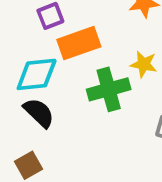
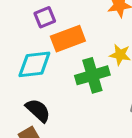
black semicircle: (39, 113) -> (38, 110), moved

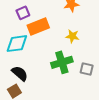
green cross: (92, 75) -> (62, 62), moved

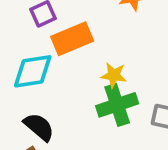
yellow star: (72, 36) -> (114, 75), moved

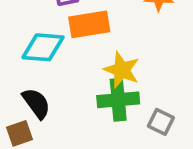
yellow star: (114, 75) -> (122, 70), size x1.4

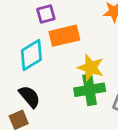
cyan diamond: (43, 47) -> (31, 55), turned -32

